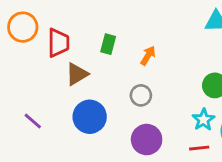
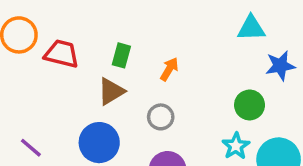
red trapezoid: (58, 43) -> (62, 54), turned -76
brown triangle: (77, 74) -> (111, 91), moved

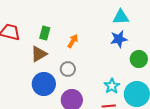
blue star: (280, 66) -> (119, 39), moved
green circle: (250, 105) -> (139, 59), moved
blue circle: (99, 143) -> (44, 84), moved

